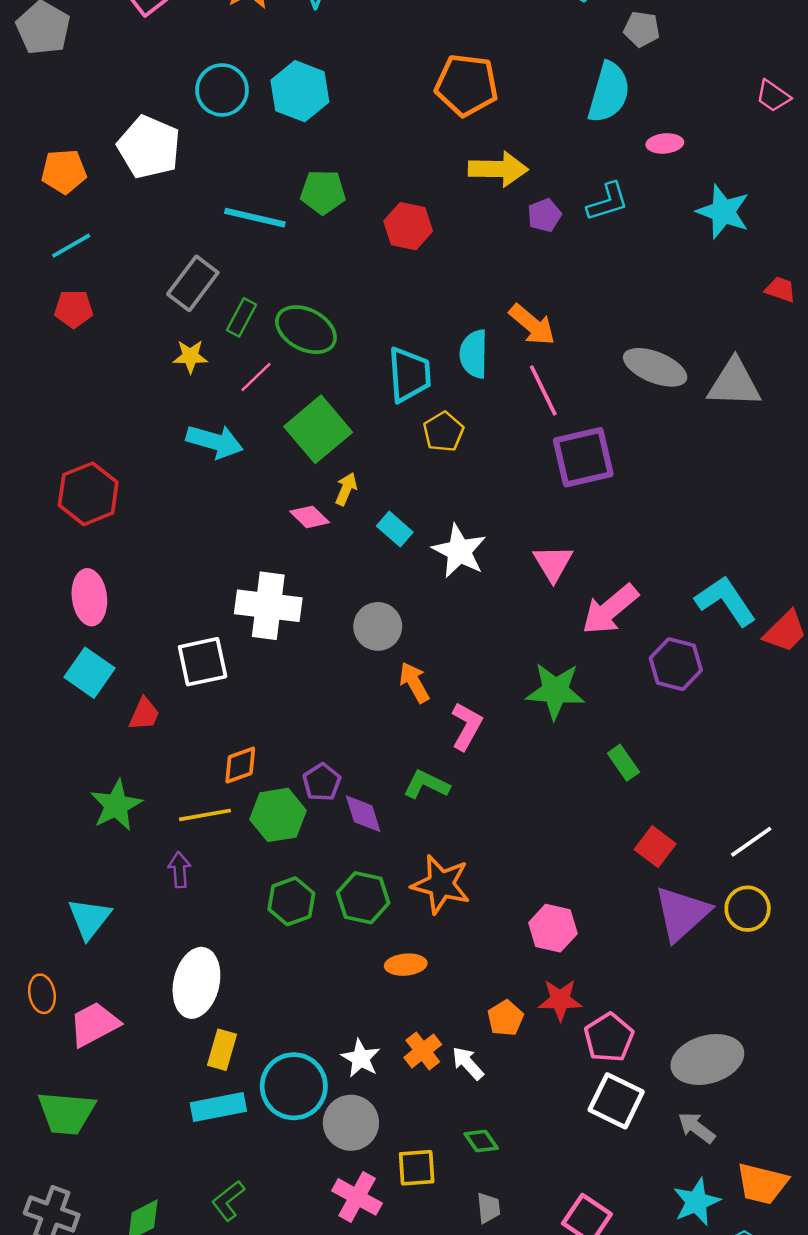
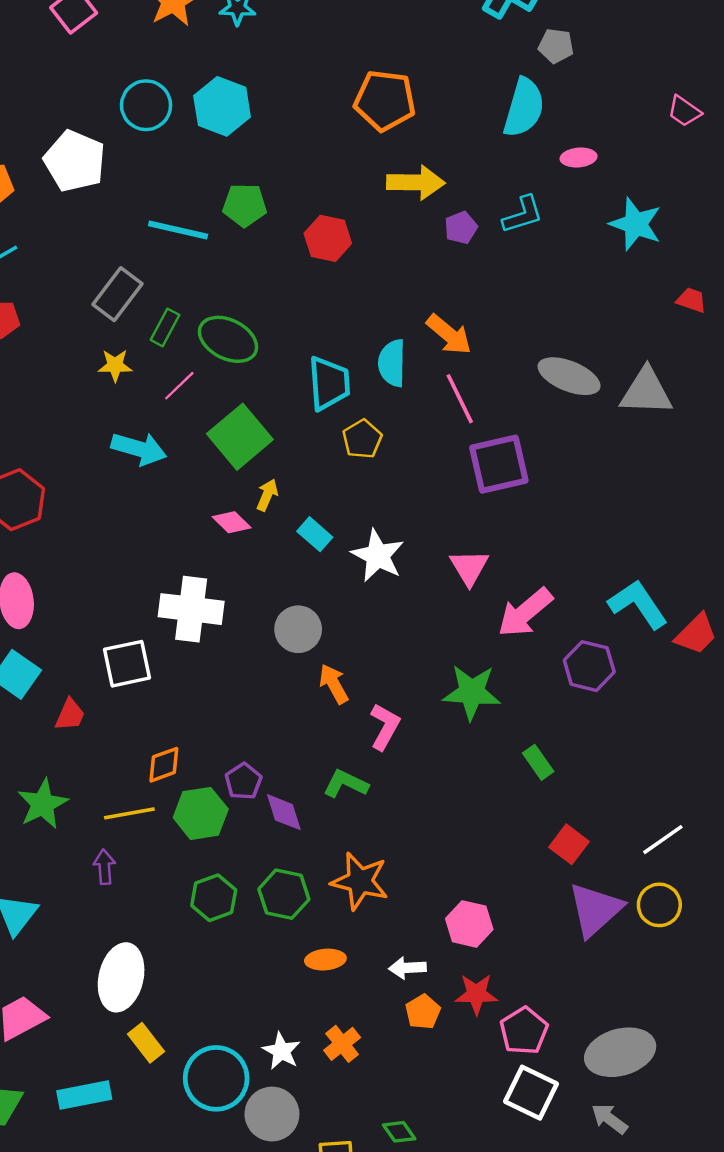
yellow rectangle: (222, 1050) -> (146, 1043), turned -54
white arrow: (468, 1063) -> (407, 968), moved, turned -51
cyan rectangle: (218, 1107) -> (84, 1095), moved

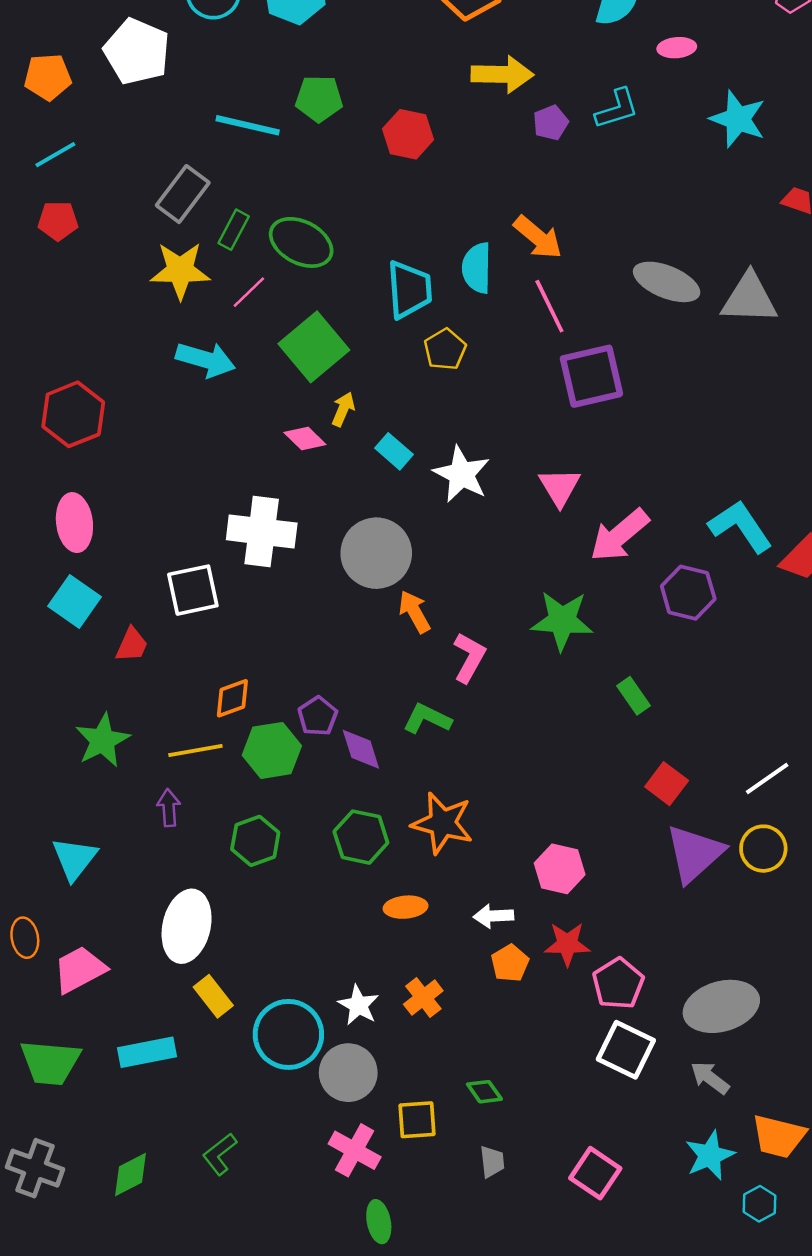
yellow star: (115, 365) -> (180, 270), size x1.6
gray circle: (298, 629) -> (376, 553), size x1.4
green hexagon: (214, 898) -> (255, 841), moved

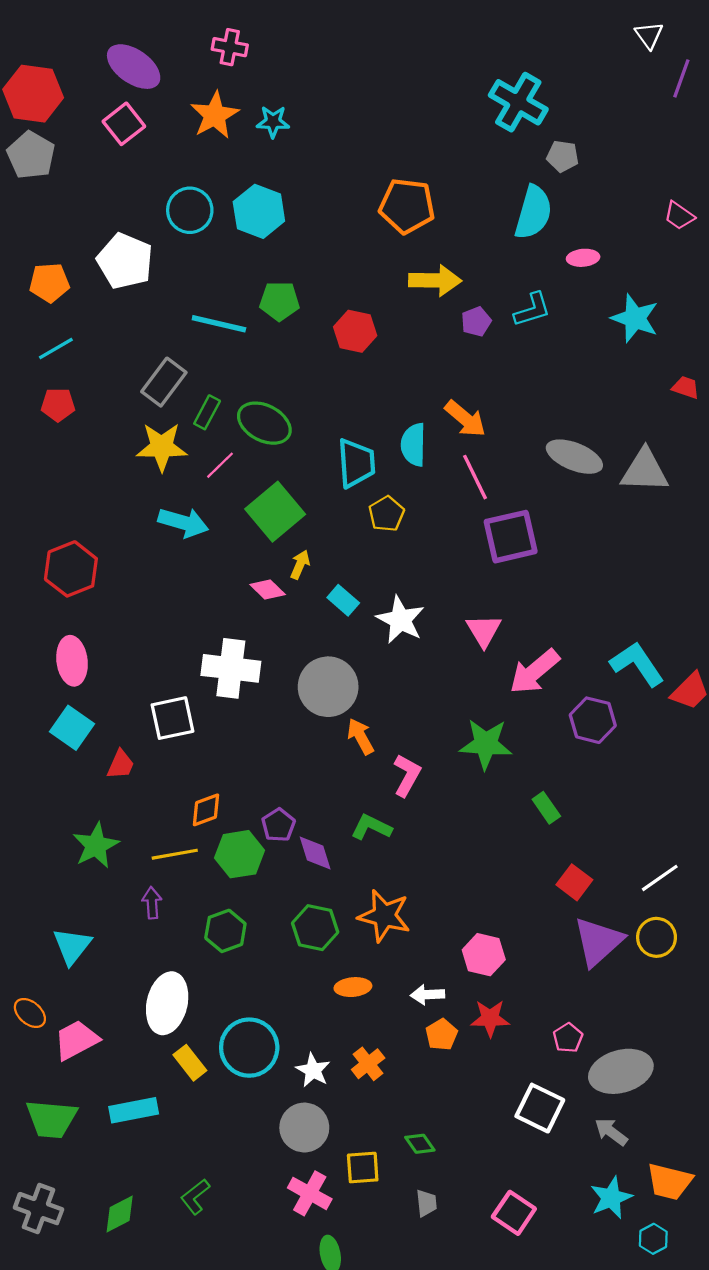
orange ellipse: (25, 938) -> (30, 1013), turned -40
pink pentagon: (618, 984) -> (568, 1038), moved, size x0.7
cyan circle: (288, 1034) -> (249, 1048), moved

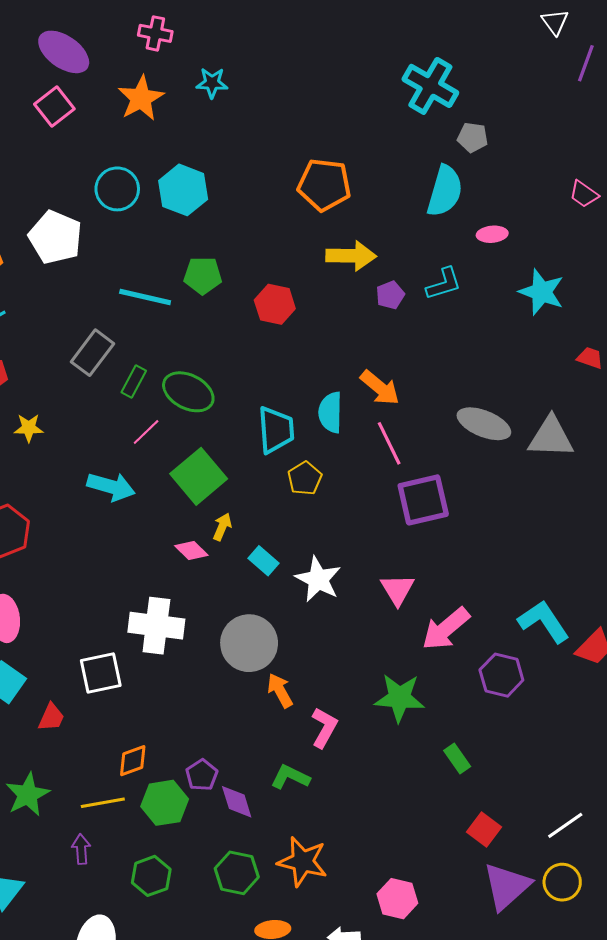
cyan star: (273, 122) -> (212, 83), moved
yellow star: (162, 447) -> (29, 428), moved, size x0.6

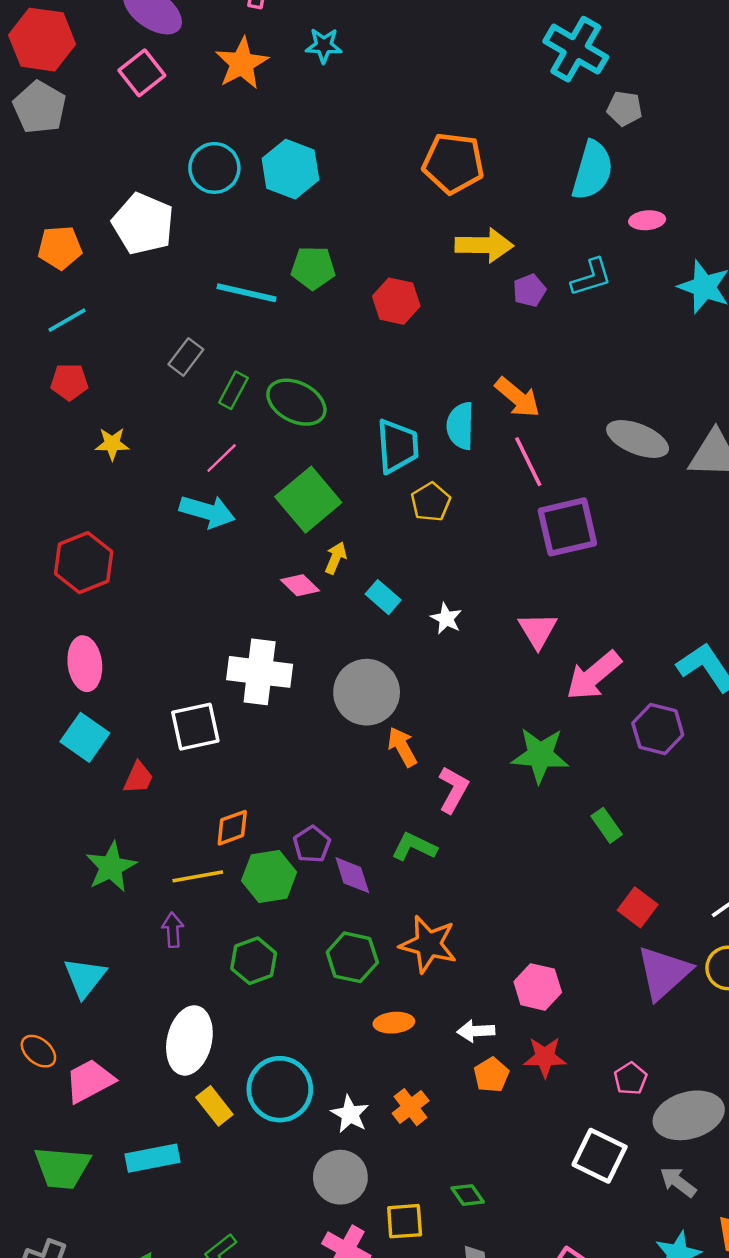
gray rectangle: (93, 353) -> (186, 357), size x0.7
pink line: (146, 432) -> (222, 458), moved
white star: (318, 579) -> (446, 618), size x0.6

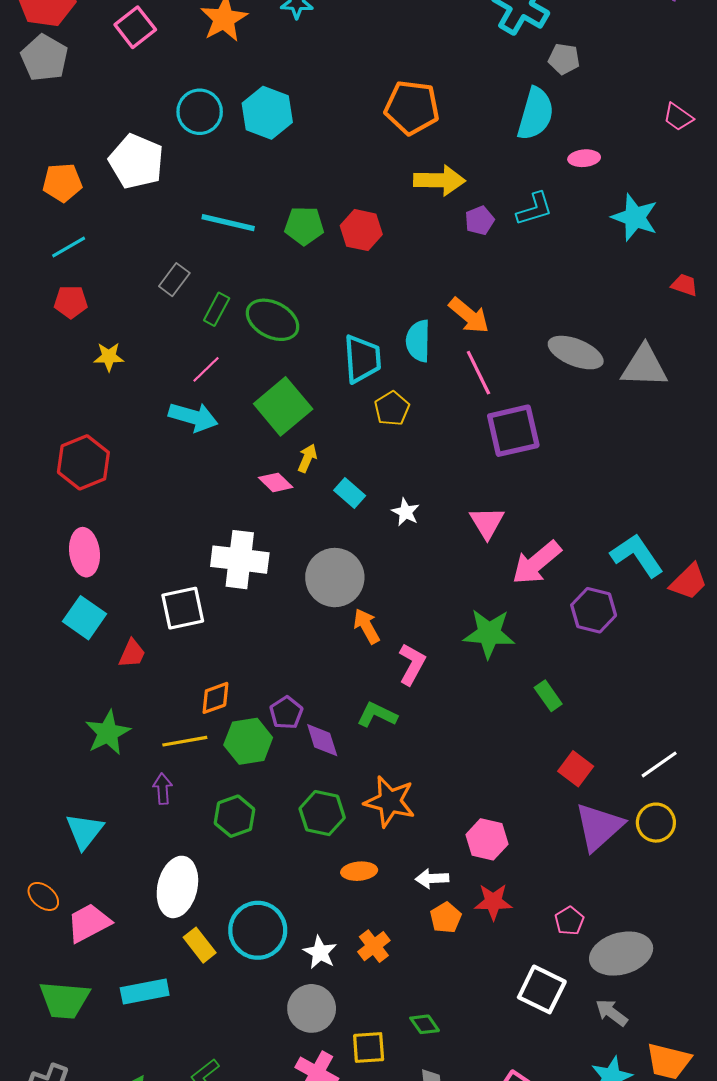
green pentagon: (313, 268) -> (304, 226), moved

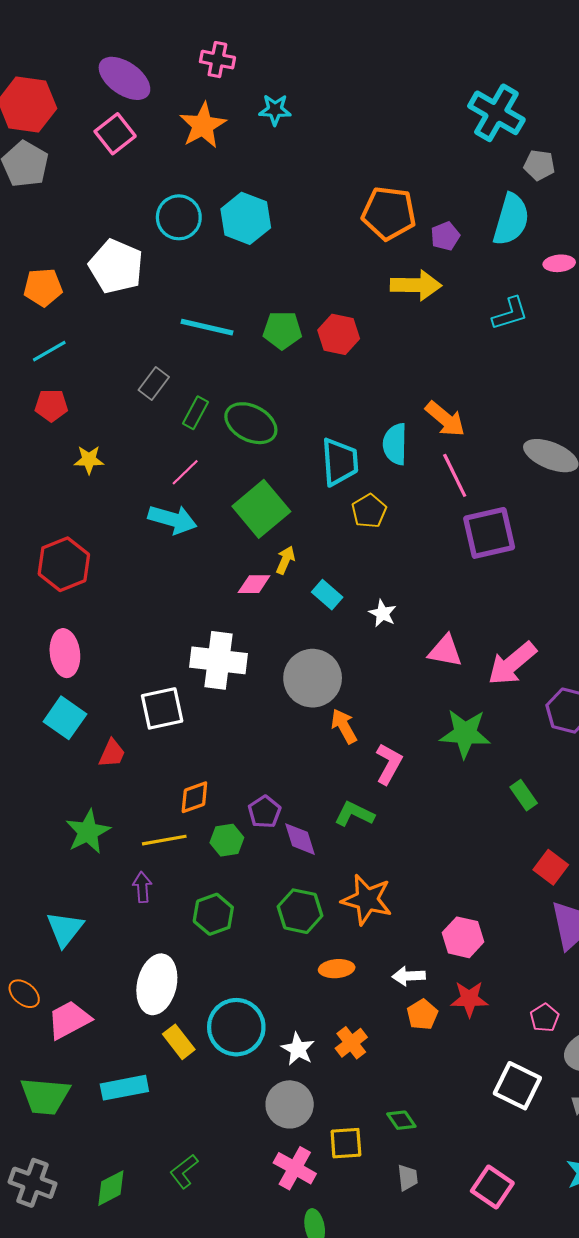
purple pentagon: (480, 221) -> (445, 236), moved
pink diamond: (276, 482) -> (254, 584), turned -44
pink triangle: (487, 523) -> (445, 651), moved, turned -48
green hexagon: (248, 741) -> (227, 840), size x0.7

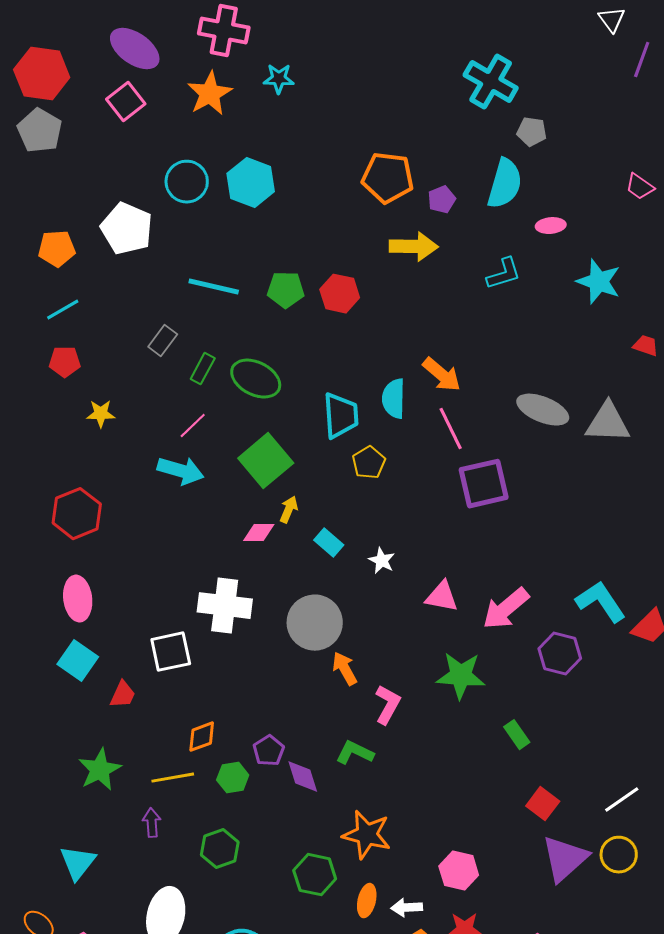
pink cross: (217, 60) -> (224, 31), size x1.5
green hexagon: (300, 911) -> (315, 875), moved
orange ellipse: (337, 969) -> (367, 901), moved, turned -72

